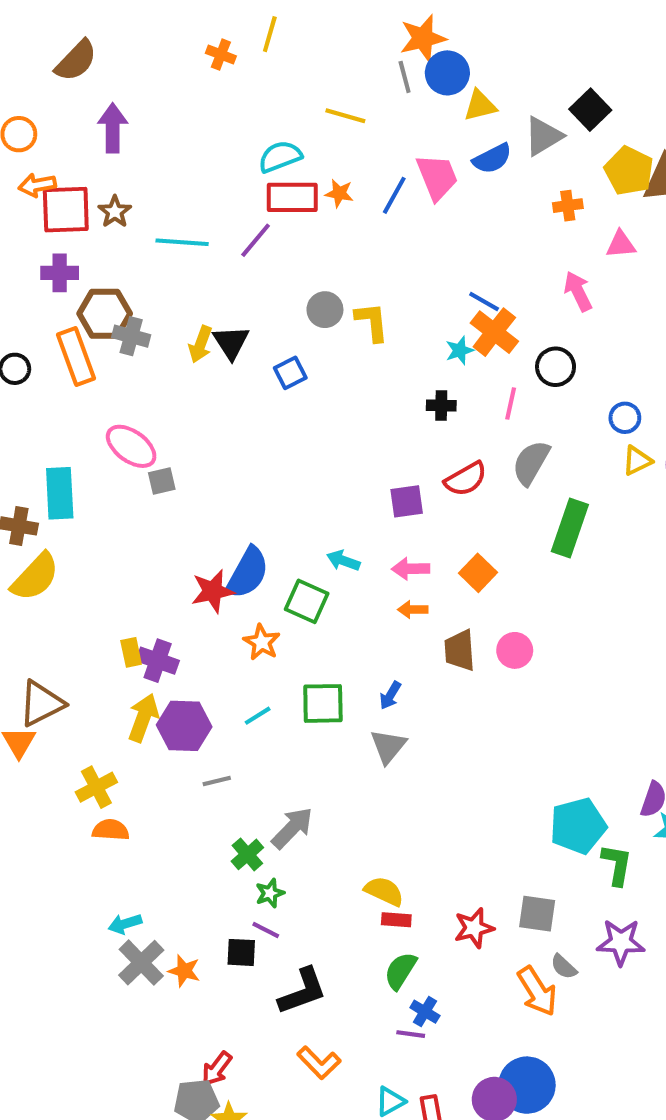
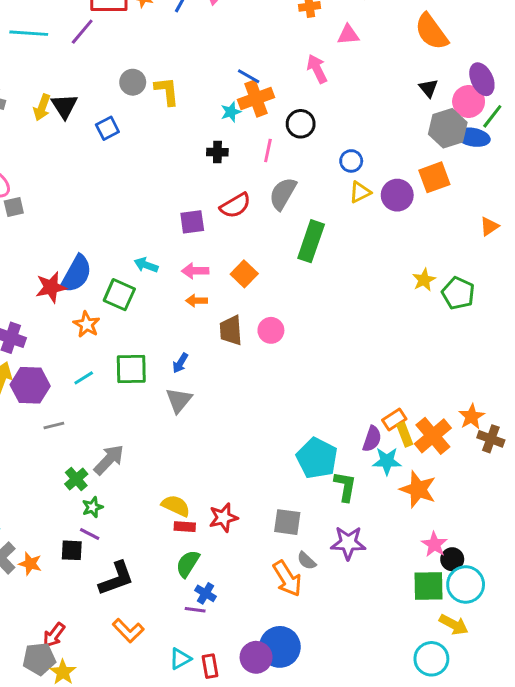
orange cross: (494, 332) -> (256, 99), turned 32
cyan pentagon: (578, 826) -> (317, 458), turned -30
red star: (474, 928) -> (223, 518), moved

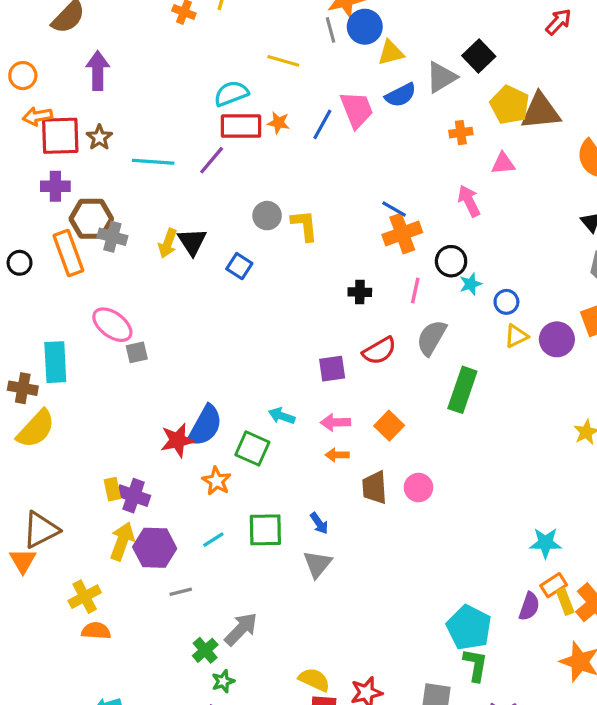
cyan star: (231, 112) -> (471, 284), moved
blue square: (107, 128) -> (239, 266), turned -30
blue arrow: (180, 363) -> (319, 523), turned -66
cyan star: (387, 461) -> (545, 543), moved
green L-shape: (345, 486) -> (475, 665), moved

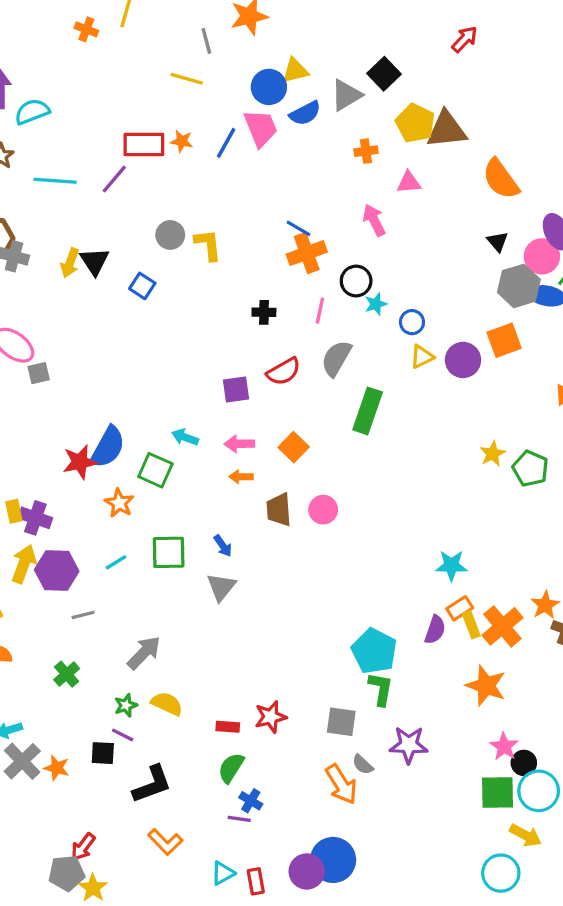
blue circle: (365, 27) -> (269, 87), moved
gray line: (331, 30) -> (206, 41), moved
cyan semicircle: (231, 93) -> (32, 112), moved
green cross: (205, 650) -> (67, 674), moved
yellow semicircle: (314, 680) -> (167, 704), moved

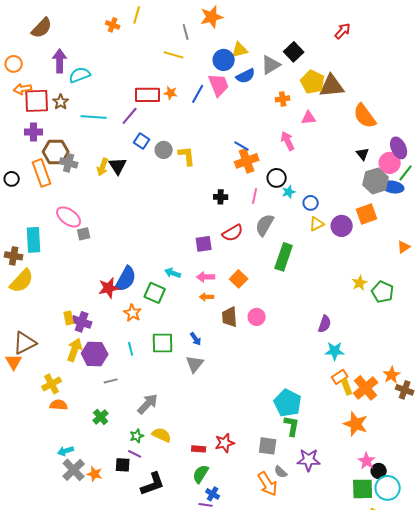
blue square: (142, 286) -> (142, 141), moved
cyan line: (116, 562) -> (131, 349), turned -72
purple semicircle: (435, 630) -> (325, 324), moved

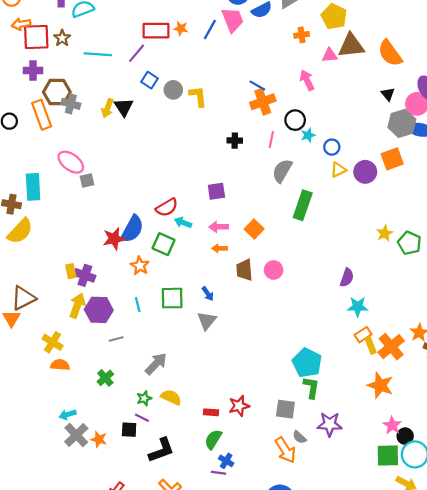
brown triangle: (332, 86) -> (351, 46), moved
red semicircle: (233, 233) -> (167, 207), moved
yellow cross: (52, 384) -> (52, 342), turned -30

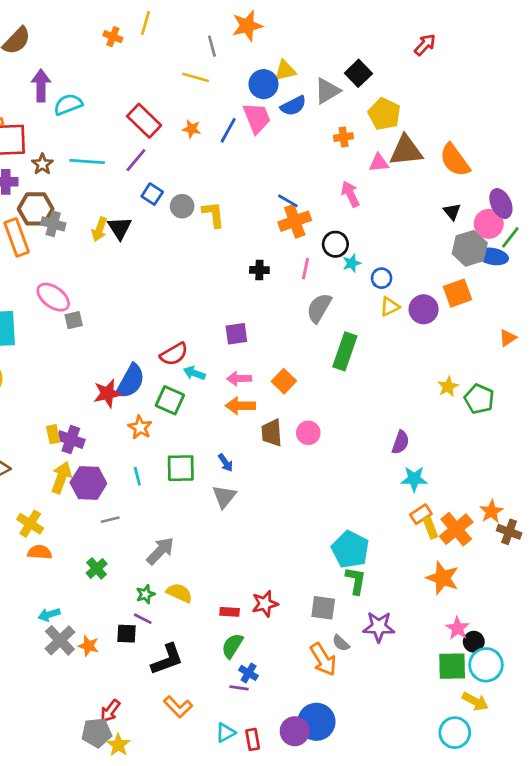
red rectangle: (156, 31) -> (144, 121), moved, turned 44
brown star: (62, 38) -> (42, 164), moved
orange arrow: (220, 248) -> (240, 406), size x1.5

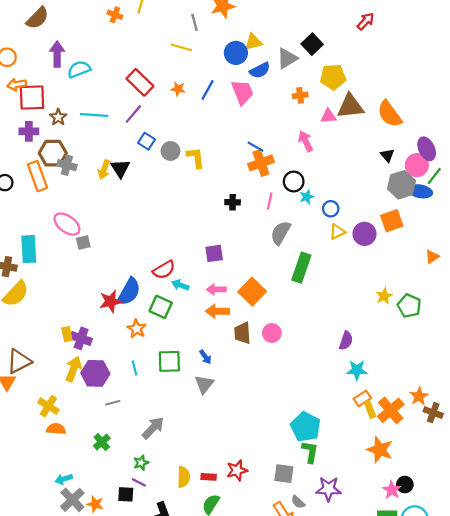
yellow pentagon: (384, 114) -> (333, 77), turned -30
pink trapezoid: (257, 118) -> (242, 92), moved
orange square: (284, 381) -> (252, 292), size x1.4
yellow semicircle: (179, 593) -> (184, 477), moved, turned 66
black circle: (474, 642) -> (405, 485), moved

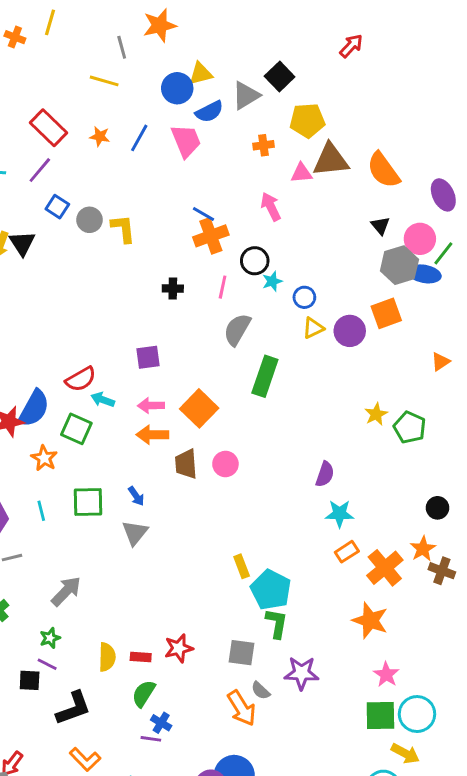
purple ellipse: (427, 149) -> (443, 195), moved
yellow rectangle: (370, 409) -> (242, 566), moved
black circle: (405, 485) -> (437, 508), moved

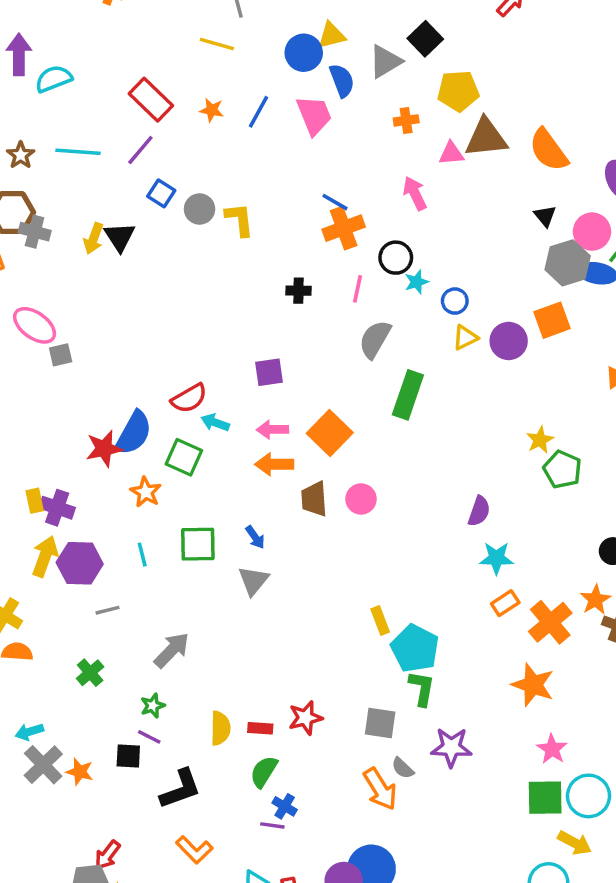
blue semicircle: (209, 112) -> (342, 80), turned -84
green pentagon: (410, 427) -> (562, 469), moved

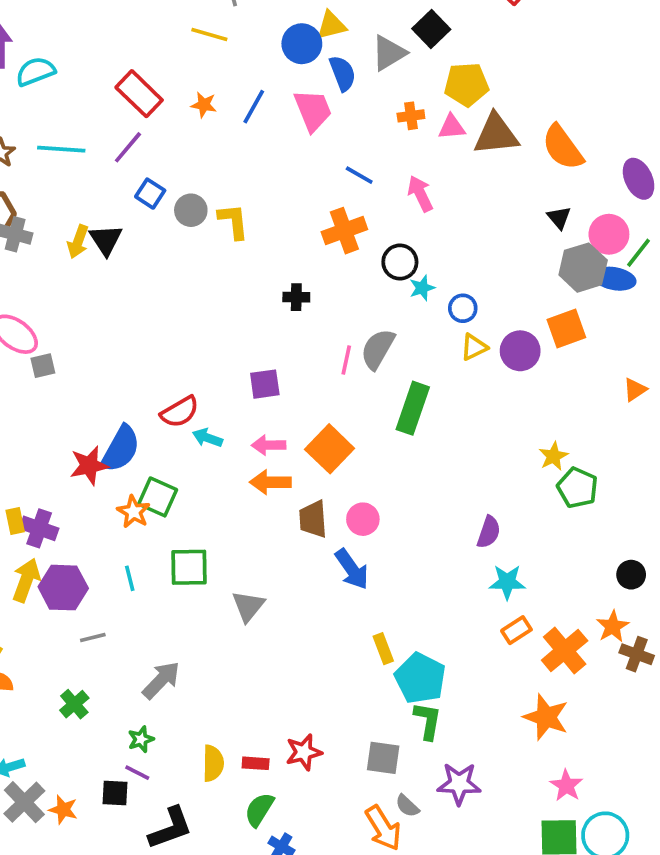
pink triangle: (451, 153) -> (452, 127), moved
blue line: (335, 202) -> (359, 175), moved
pink line: (358, 289) -> (346, 360), moved
green square: (184, 457) -> (158, 497), moved
blue arrow: (255, 537) -> (352, 569), moved, size x1.6

